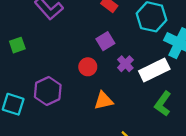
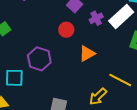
purple cross: (125, 64) -> (96, 18), turned 32

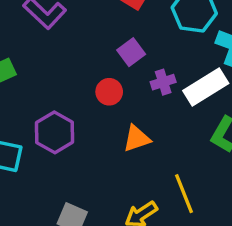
yellow line: (120, 80) -> (184, 194), turned 30

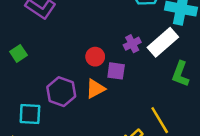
purple square: (131, 52) -> (116, 71), moved, turned -36
orange triangle: (137, 139) -> (95, 89), moved

